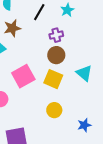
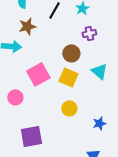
purple cross: (56, 35) -> (89, 33), moved

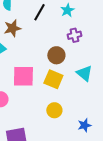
pink square: (38, 74) -> (23, 76), turned 30

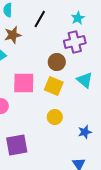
cyan star: (67, 10) -> (78, 18), moved
purple cross: (74, 35) -> (75, 42), size x1.5

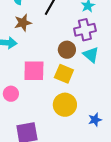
cyan triangle: (85, 80) -> (91, 55), moved
yellow circle: (55, 117) -> (65, 105), size x1.5

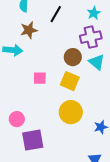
pink square: (34, 71) -> (40, 78), size x0.6
pink circle: (11, 94) -> (17, 119), moved

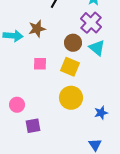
brown star: (29, 30) -> (37, 29), moved
purple cross: (91, 37) -> (91, 23), turned -35
purple square: (33, 140) -> (33, 126), size x0.7

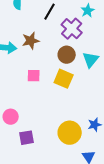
purple cross: (91, 23) -> (72, 29), moved
cyan triangle: (97, 48) -> (91, 60), turned 30
yellow circle: (71, 98) -> (70, 133), moved

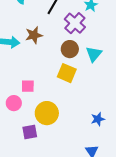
pink square: (34, 76) -> (28, 86), moved
pink circle: (11, 117) -> (14, 103), moved
yellow circle: (70, 133) -> (47, 113), moved

